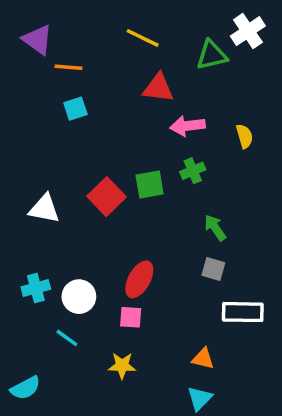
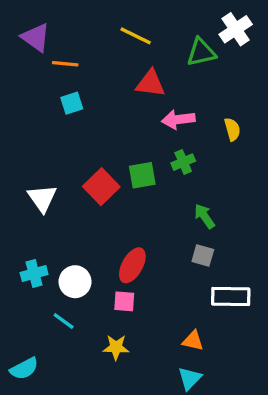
white triangle: (44, 209) -> (42, 198), turned 44

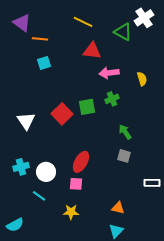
green triangle: (201, 52) -> (123, 32), turned 42
white rectangle: (231, 296) -> (152, 183), moved, size x0.7

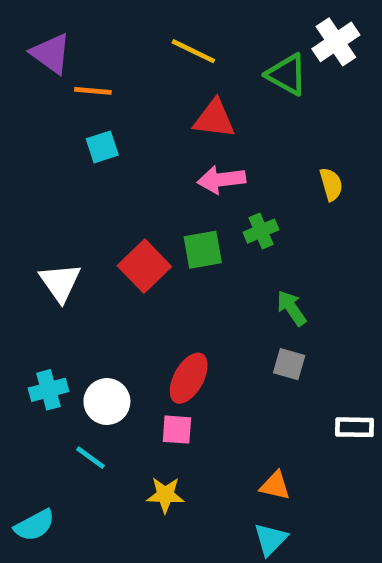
pink arrow: (109, 73) -> (221, 180), moved

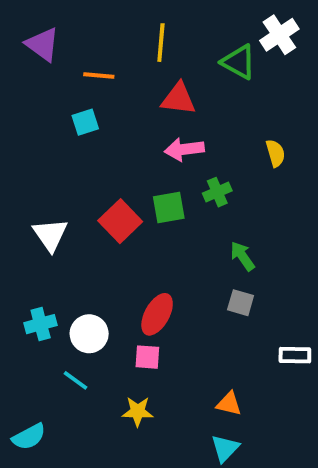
yellow line: (193, 51) -> (161, 43), turned 69
orange line: (93, 91) -> (99, 76), moved

